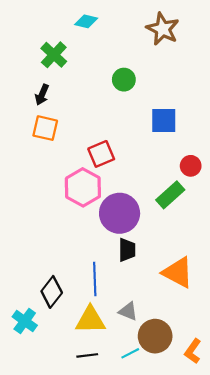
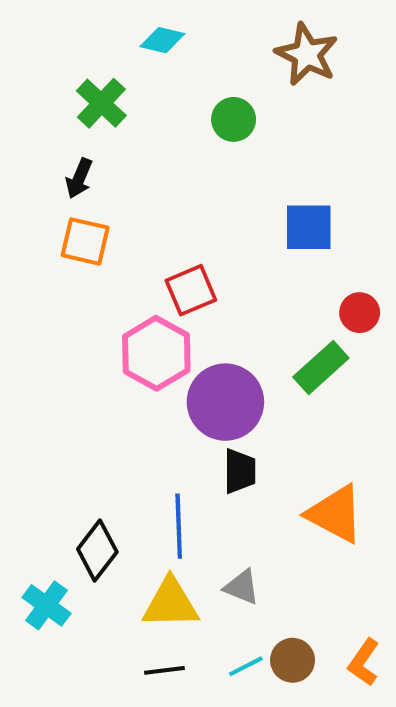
green circle: (124, 80) -> (234, 119), moved
brown circle: (155, 336) -> (293, 660), moved, size x0.7

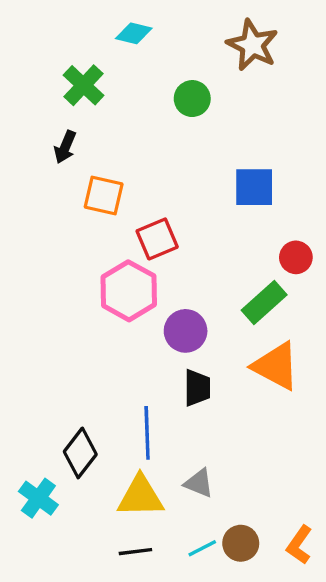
orange square: (85, 241) -> (104, 196), moved
purple circle: (225, 402) -> (186, 331), size x0.7
orange triangle: (335, 514) -> (276, 366), moved

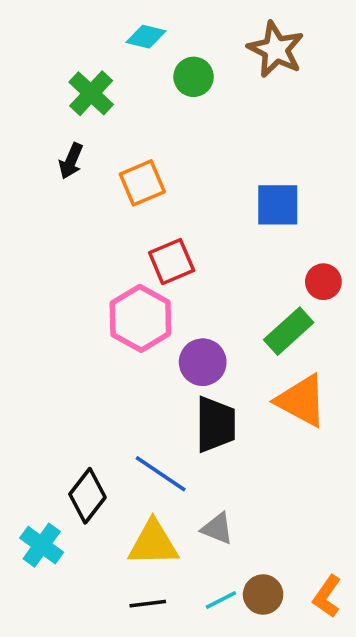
green circle: (192, 99) -> (194, 77), moved
orange square: (104, 196) -> (142, 183), moved, turned -36
black trapezoid: (197, 388) -> (215, 424), size x1.4
blue line: (147, 433) -> (161, 474), turned -54

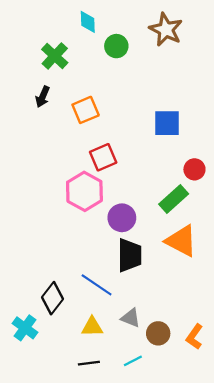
cyan diamond: (146, 37) -> (88, 22), turned 75
yellow triangle: (153, 543) -> (92, 327), size x0.7
brown circle: (263, 594) -> (158, 333), moved
orange L-shape: (327, 596) -> (194, 337), moved

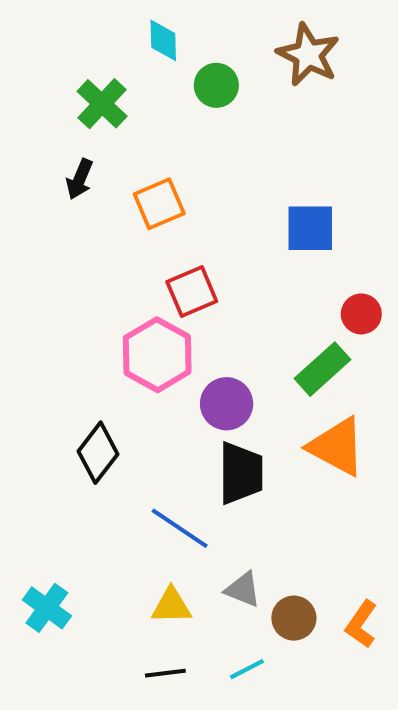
black diamond: (53, 298) -> (98, 453), moved

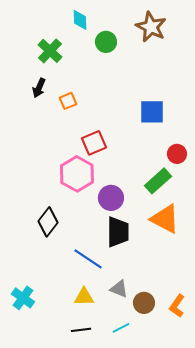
orange square: (159, 204) -> (68, 101), moved, size x0.7

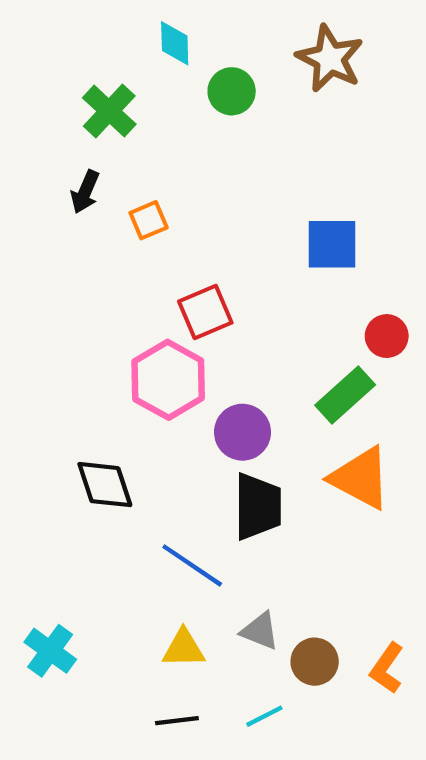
black diamond: (48, 222) -> (105, 485), turned -56

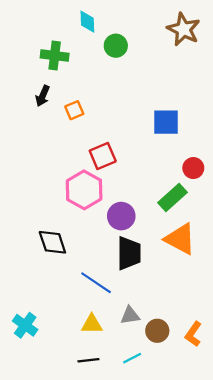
brown star: (330, 59) -> (183, 29), moved
green cross: (109, 111) -> (55, 56), turned -36
gray triangle: (260, 631) -> (130, 315), turned -30

